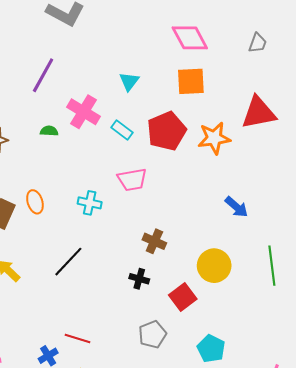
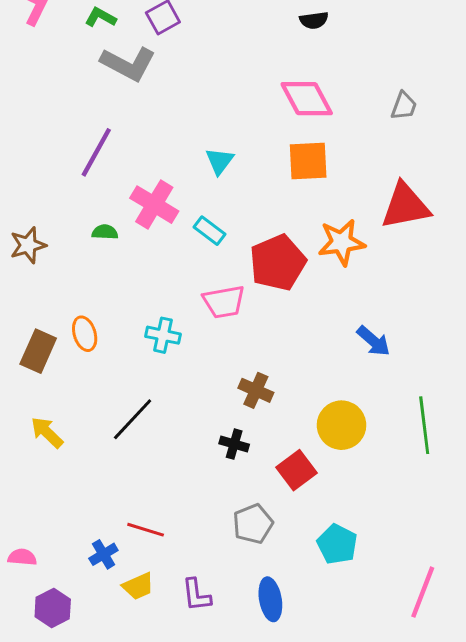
red pentagon: (167, 131) -> (278, 263), moved

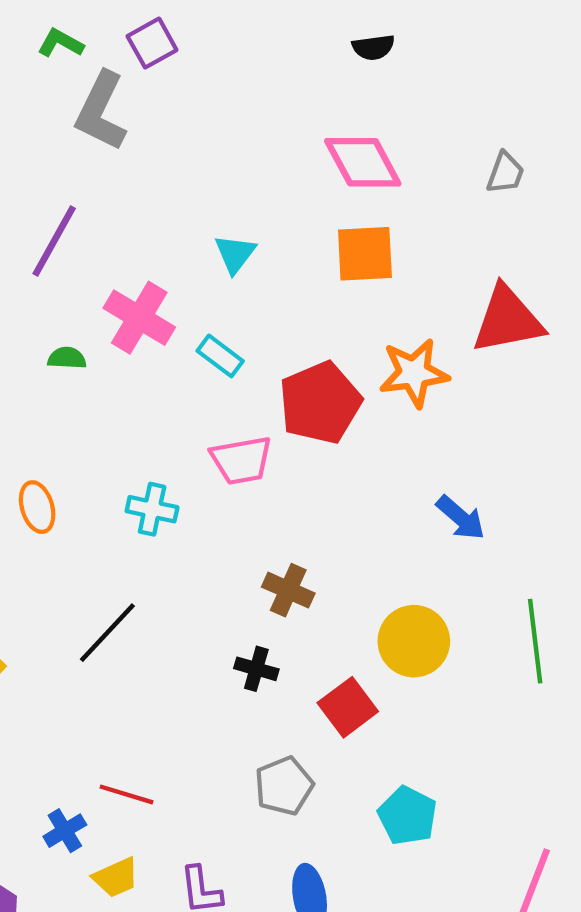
gray L-shape: (128, 64) -> (101, 111), turned 88

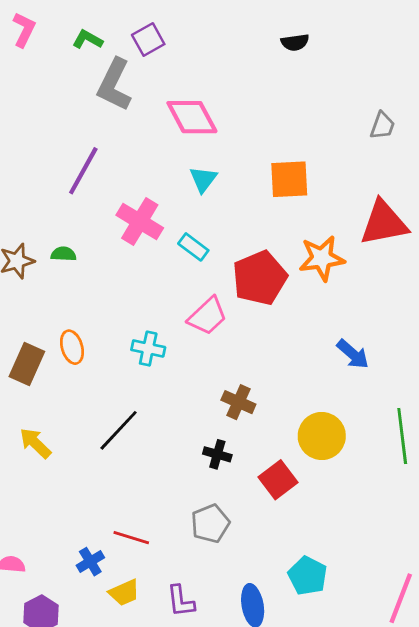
pink diamond: (363, 162) -> (192, 117), moved
green semicircle: (67, 358) -> (64, 254), moved
pink trapezoid: (241, 460) -> (207, 316), turned -33
gray pentagon: (284, 786) -> (210, 523), moved
cyan pentagon: (407, 816) -> (308, 576), moved

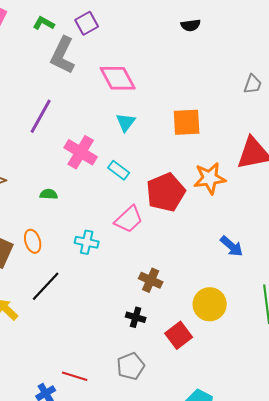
green semicircle: (64, 254) -> (49, 194), moved
black line: (119, 430) -> (46, 286), moved

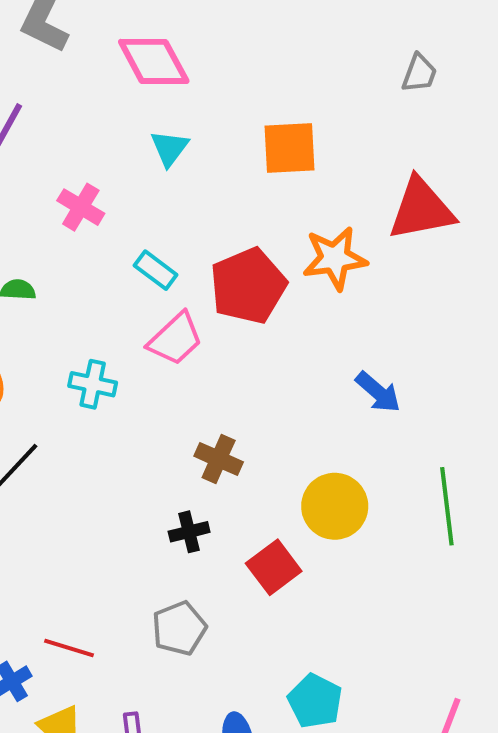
pink cross: (81, 152) -> (81, 207), size x0.7
cyan rectangle: (119, 170) -> (156, 270), moved
black cross: (136, 317) -> (189, 532), turned -30

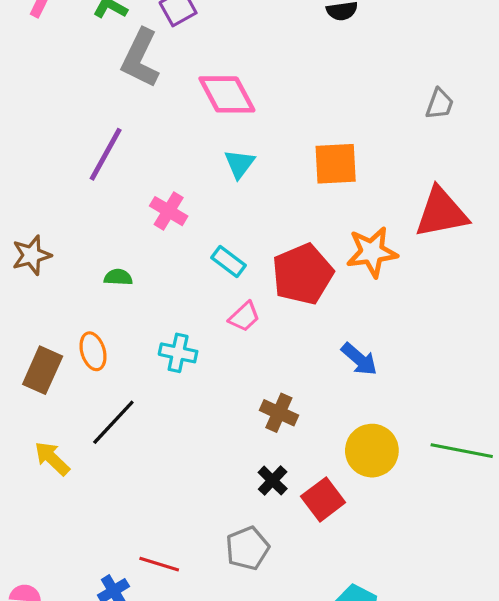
pink trapezoid: (175, 339) -> (244, 317), size x0.7
blue arrow: (378, 392) -> (359, 359), moved
green line: (447, 506) -> (462, 451), turned -72
black cross: (189, 532) -> (273, 481), moved, turned -32

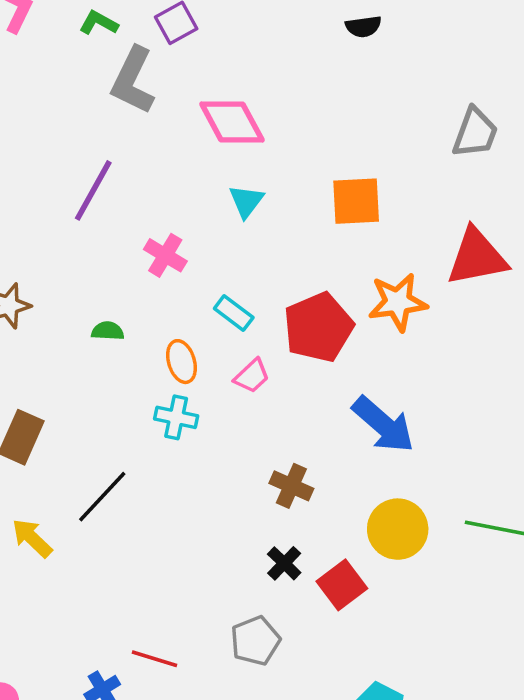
gray trapezoid: (440, 104) -> (475, 133), size x1.4
orange ellipse: (93, 351) -> (181, 362), moved
blue arrow: (359, 359) -> (383, 425), size x1.5

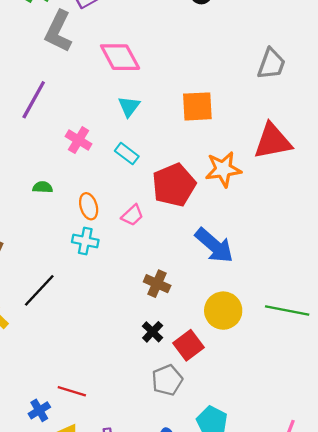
cyan rectangle: (234, 313) -> (127, 154), moved
gray pentagon: (255, 641) -> (167, 380), moved

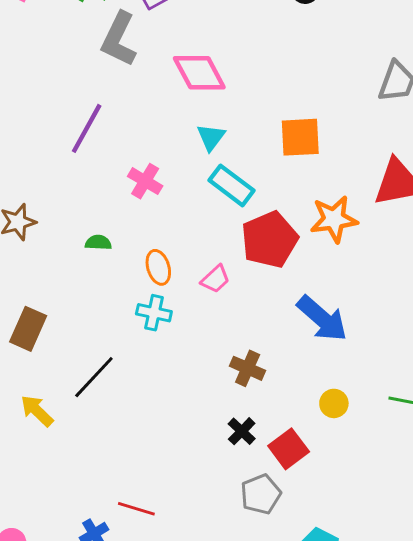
cyan rectangle: (127, 154) -> (231, 185), moved, size x1.4
yellow circle: (223, 311) -> (334, 403), size x0.6

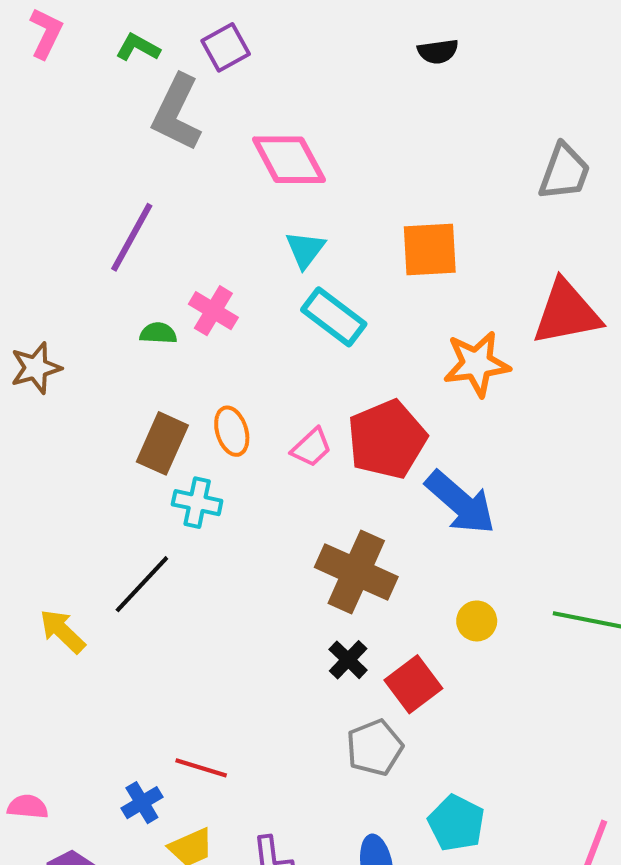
red pentagon: (270, 240) -> (387, 439), moved
green semicircle: (98, 243) -> (158, 333), moved
cyan cross: (154, 313) -> (197, 503), moved
brown rectangle: (28, 329) -> (162, 443), moved
brown cross: (248, 368) -> (356, 572), size x1.6

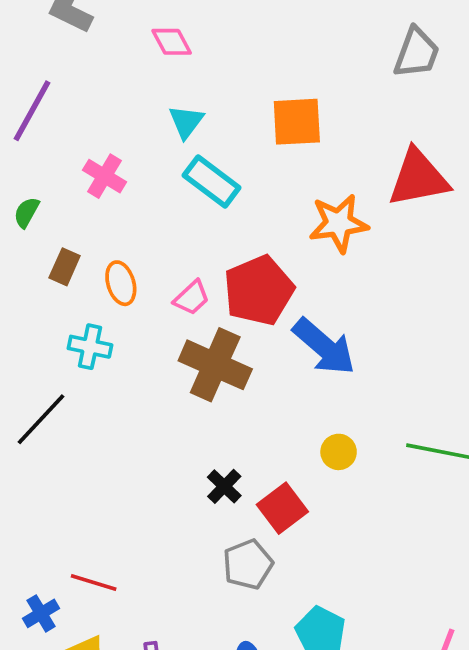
pink diamond: (289, 160) -> (172, 42), size x0.6
green semicircle: (158, 333) -> (26, 212), moved, turned -64
brown rectangle: (162, 443) -> (65, 267), moved, size x0.7
brown cross: (356, 572) -> (215, 365), moved

